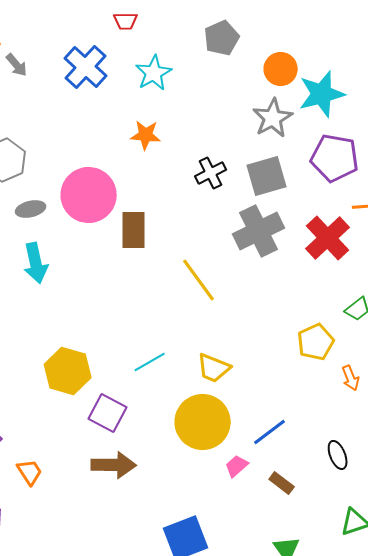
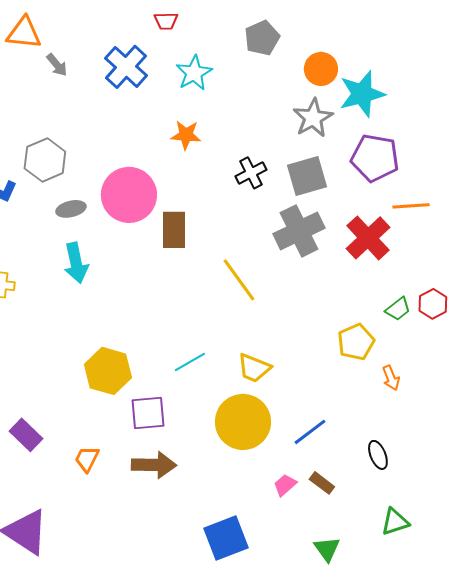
purple square: (108, 413) -> (148, 413), turned -33
pink trapezoid: (237, 466) -> (285, 485), moved
orange trapezoid: (30, 472) -> (87, 459), moved, turned -120

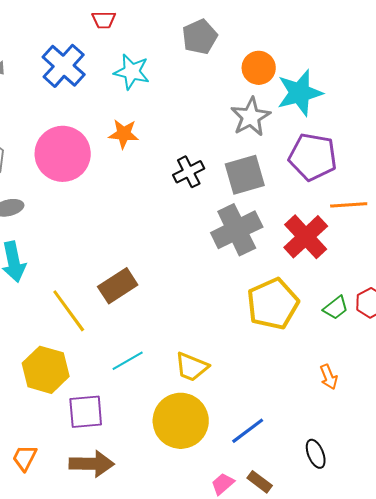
cyan star: (194, 73) -> (132, 72), turned -30
pink circle: (129, 195) -> (63, 154), moved
brown rectangle: (174, 230) -> (118, 286), moved, turned 57
yellow line: (239, 280) -> (69, 311), moved
yellow pentagon: (356, 342) -> (273, 304), moved, size x1.4

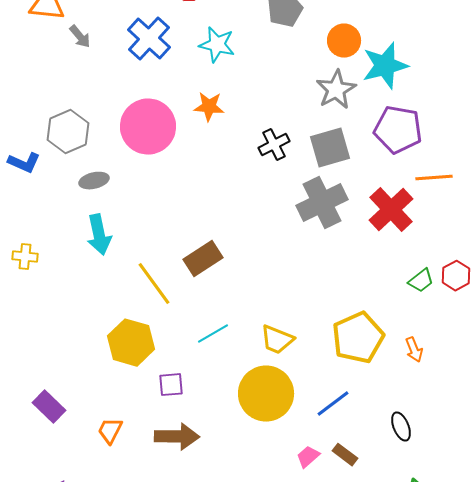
yellow pentagon: (273, 304) -> (358, 338), moved
purple square: (86, 412) -> (171, 385), size x0.7

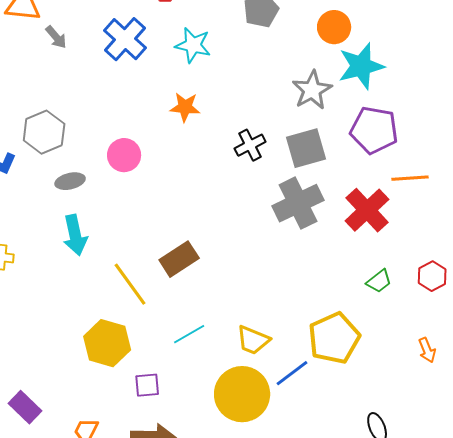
orange circle: (344, 41) -> (334, 27), moved
pink circle: (148, 127) -> (124, 155), moved, size x0.6
green trapezoid: (421, 281) -> (379, 281), moved
orange arrow: (414, 350) -> (427, 350), moved
blue line: (333, 404) -> (292, 373), moved

